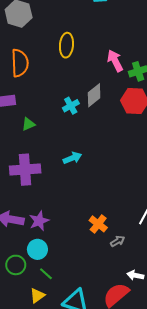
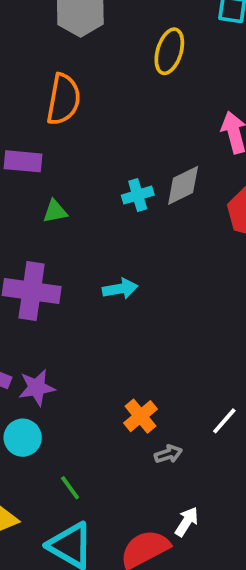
yellow ellipse: (66, 45) -> (169, 51), moved
green line: (46, 274) -> (70, 488), moved
white arrow: (135, 275) -> (187, 522), turned 98

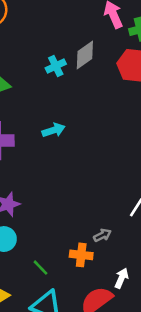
orange cross: (141, 416) -> (81, 255), moved, turned -35

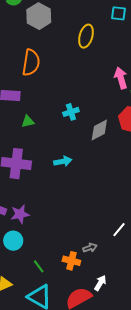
gray diamond: (85, 55) -> (99, 130), moved

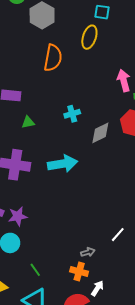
cyan square: (119, 13) -> (102, 12), moved
orange semicircle: (31, 63) -> (53, 58), moved
cyan arrow: (63, 161) -> (63, 164), size x1.6
orange cross: (71, 261) -> (79, 272), moved

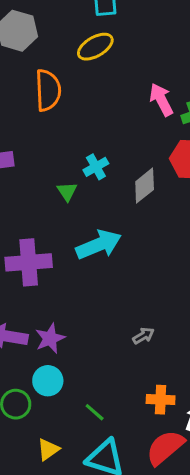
yellow ellipse: (89, 37) -> (95, 47), turned 55
green triangle: (28, 122) -> (67, 191), moved, turned -40
gray arrow: (88, 252) -> (143, 336), moved

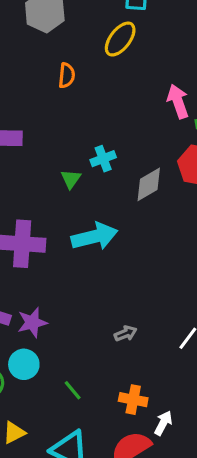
yellow ellipse: (95, 47) -> (120, 39), turned -30
orange semicircle: (48, 90) -> (67, 75), size x0.6
green line: (95, 412) -> (73, 390), moved

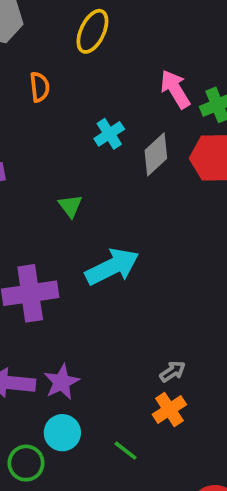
cyan cross: (103, 159) -> (109, 134), moved
gray diamond: (149, 184) -> (156, 154), moved
orange cross: (133, 400) -> (169, 410), moved, turned -32

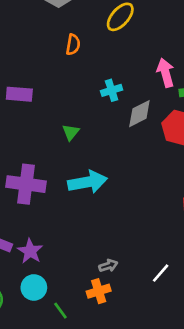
purple star: (62, 382) -> (30, 251), turned -30
cyan circle: (62, 433) -> (34, 287), moved

